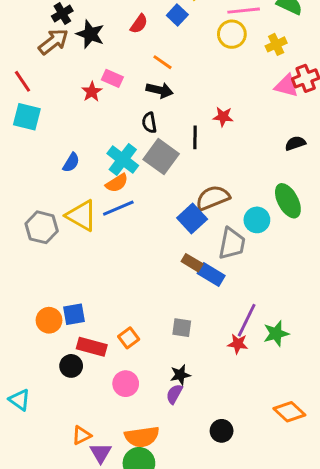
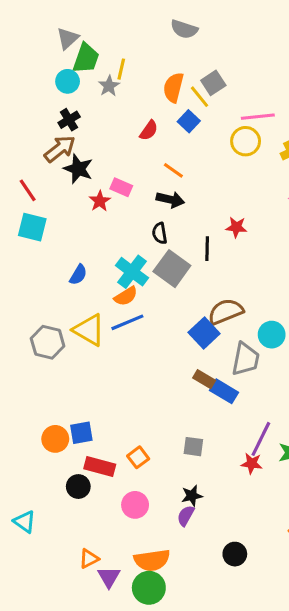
black star: (90, 34) -> (78, 169), moved

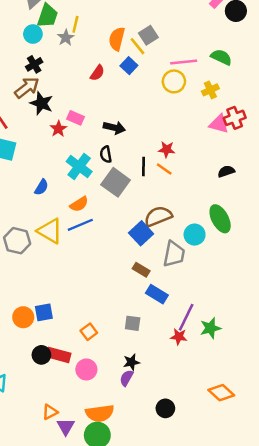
orange line: (173, 170) -> (164, 169), moved
cyan cross: (132, 272) -> (79, 167), moved
blue rectangle: (224, 391) -> (157, 294), moved
red rectangle: (100, 467) -> (58, 355), moved

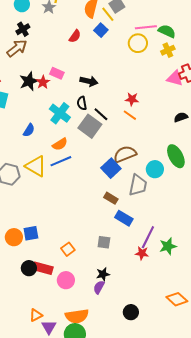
green semicircle: (221, 57) -> (167, 31), moved
black star: (41, 103) -> (29, 81), moved, turned 30
black line: (144, 167) -> (101, 114), moved, turned -49

